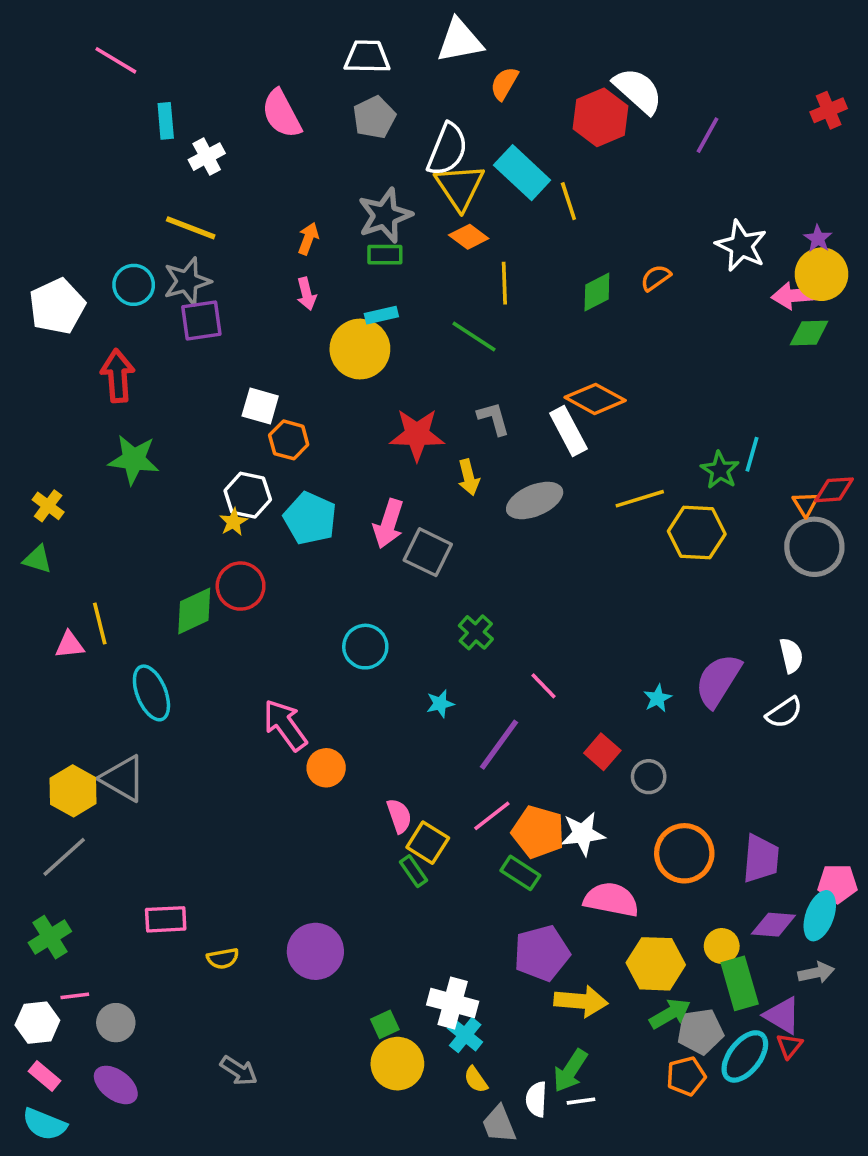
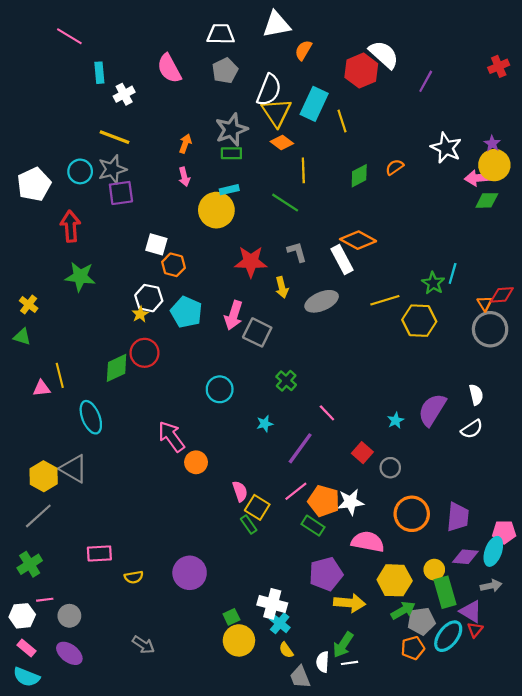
cyan rectangle: (522, 173) -> (314, 104), turned 72

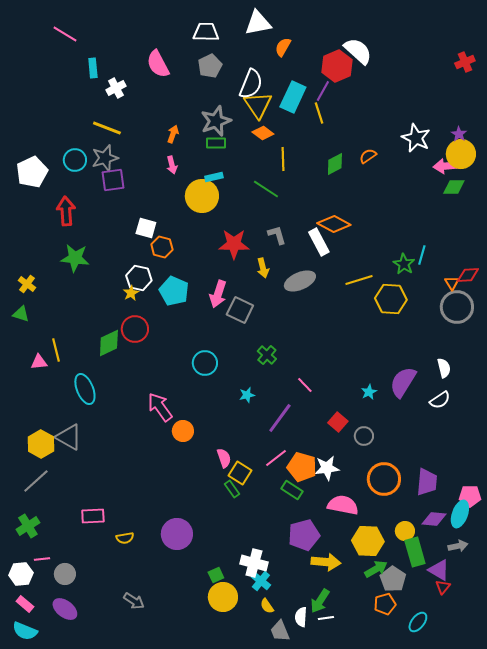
purple line: (426, 81) -> (323, 91), moved
gray pentagon: (421, 621) -> (393, 579), turned -30
cyan ellipse: (448, 636) -> (418, 622), moved, size x0.7

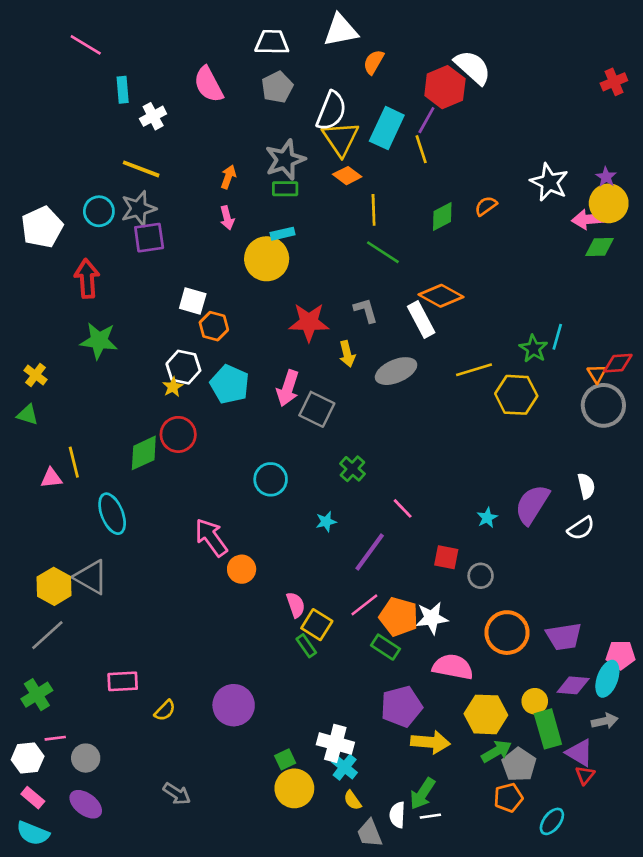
green line: (266, 189) -> (383, 252), moved
red square: (338, 422) -> (446, 557), turned -30
purple trapezoid: (427, 482) -> (564, 637), turned 76
yellow semicircle: (125, 538) -> (165, 710), turned -36

